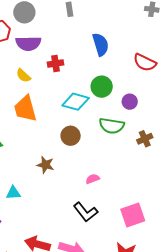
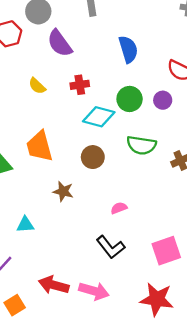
purple semicircle: (28, 43) -> (60, 43), moved, turned 55
red cross: (55, 64) -> (80, 85), moved
purple circle: (130, 102) -> (163, 100), moved
orange trapezoid: (25, 109) -> (39, 146), moved

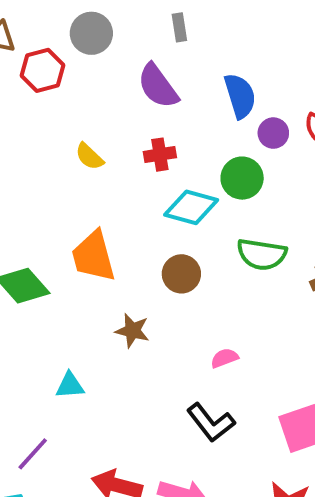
purple semicircle: (60, 43) -> (158, 86), moved
purple circle: (163, 100) -> (273, 133), moved

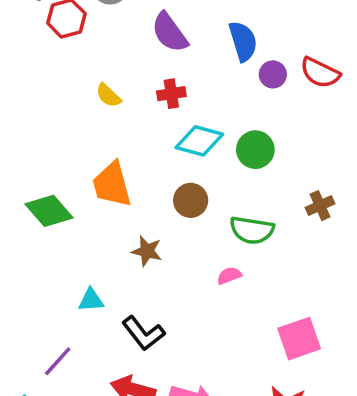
green circle: (242, 178) -> (255, 150), moved
green semicircle: (262, 254) -> (252, 230), moved
black L-shape: (211, 423) -> (143, 333), moved

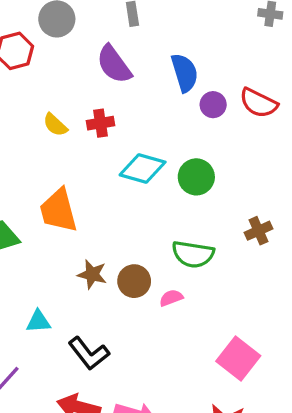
red cross: (171, 94) -> (101, 123), moved
brown circle: (191, 200) -> (134, 281), moved
pink square: (299, 339) -> (238, 358), turned -33

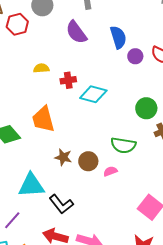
red cross: (101, 123) -> (68, 80), moved
yellow semicircle: (55, 125) -> (41, 68), turned 133
green circle: (196, 177) -> (146, 108), moved
cyan triangle: (38, 321) -> (31, 185), size x1.8

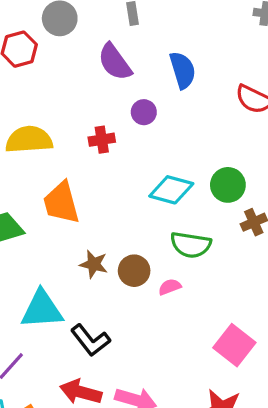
purple circle: (135, 56) -> (144, 112), moved
yellow semicircle: (41, 68) -> (29, 140), moved, size x1.8
cyan diamond: (93, 94) -> (171, 190), moved

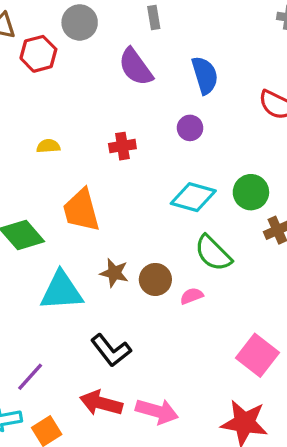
purple circle: (144, 112) -> (190, 128), moved
yellow semicircle: (29, 140) -> (48, 146), size x0.5
green semicircle: (191, 245) -> (213, 253), turned 36
cyan triangle: (42, 309) -> (61, 291), moved

